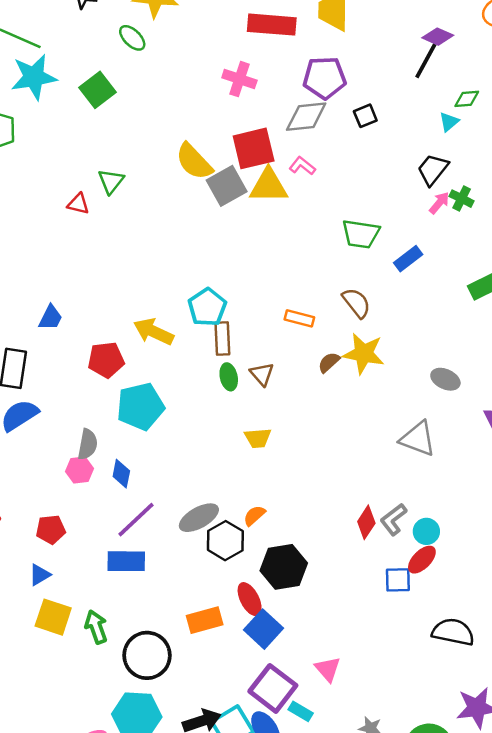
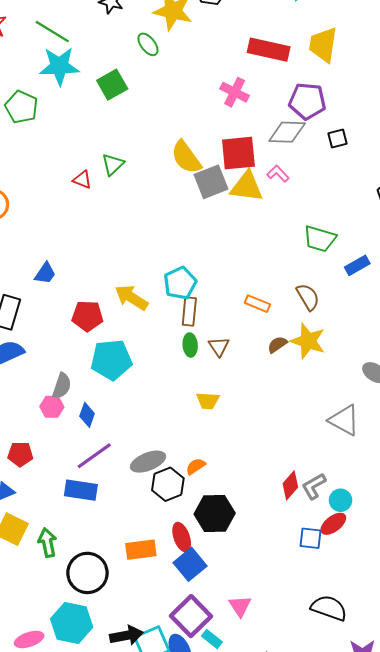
black semicircle: (453, 632) -> (329, 608), moved

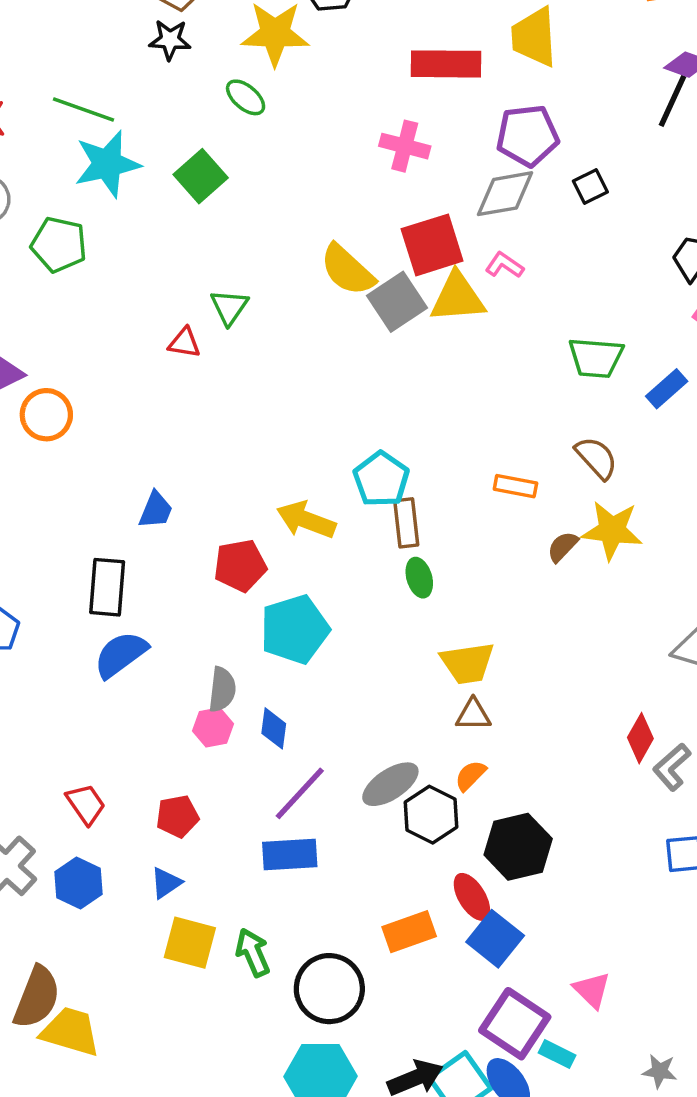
brown triangle: (219, 347) -> (473, 715), moved, turned -45
yellow trapezoid: (208, 401) -> (467, 663), size x1.4
red diamond: (290, 485) -> (640, 738), moved

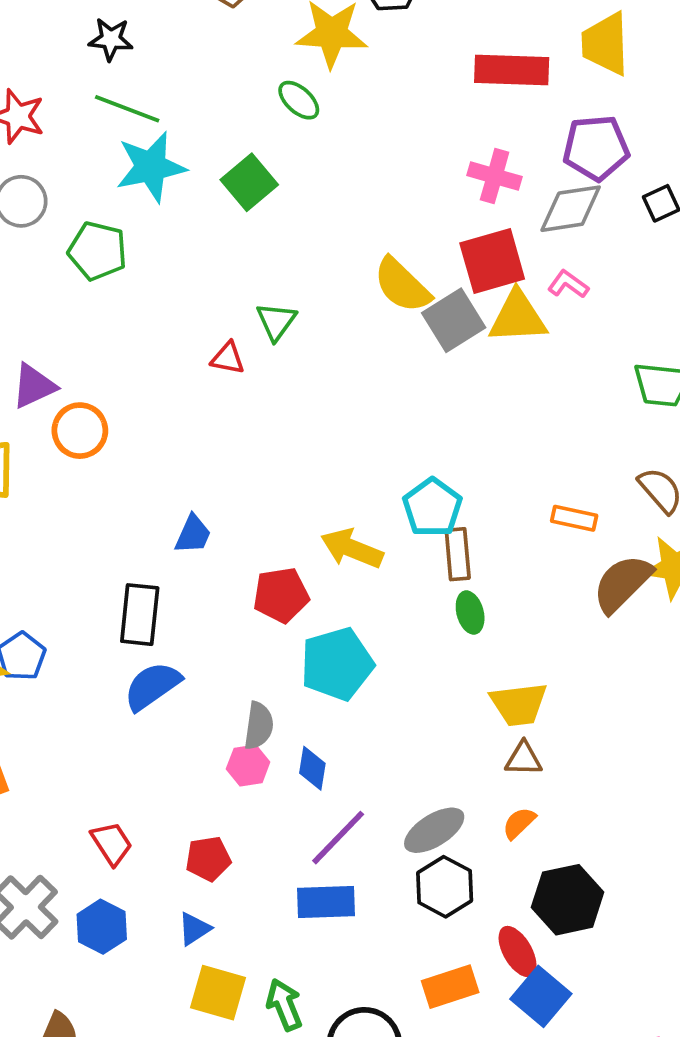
black star: (170, 40) -> (111, 39), moved
pink cross: (405, 146) -> (495, 176), moved
brown semicircle: (563, 547) -> (622, 583), size x1.8
black hexagon: (431, 815) -> (445, 887), moved

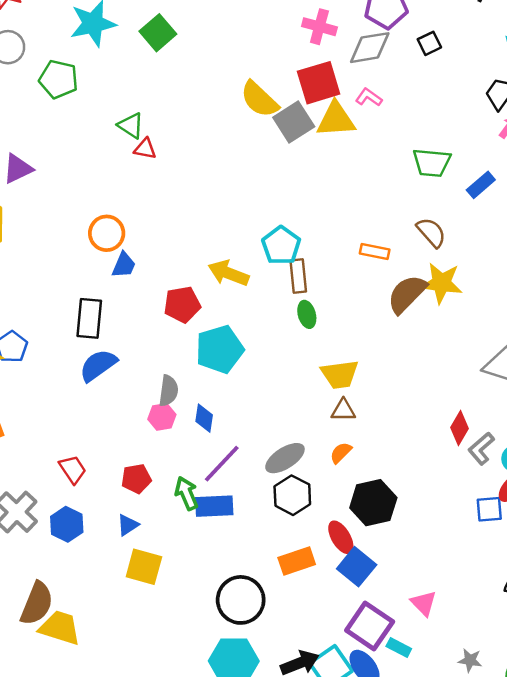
green triangle: (276, 321) -> (131, 126), moved, turned -32
orange circle: (80, 431) -> (107, 233), moved
green arrow: (284, 1005) -> (186, 493), moved

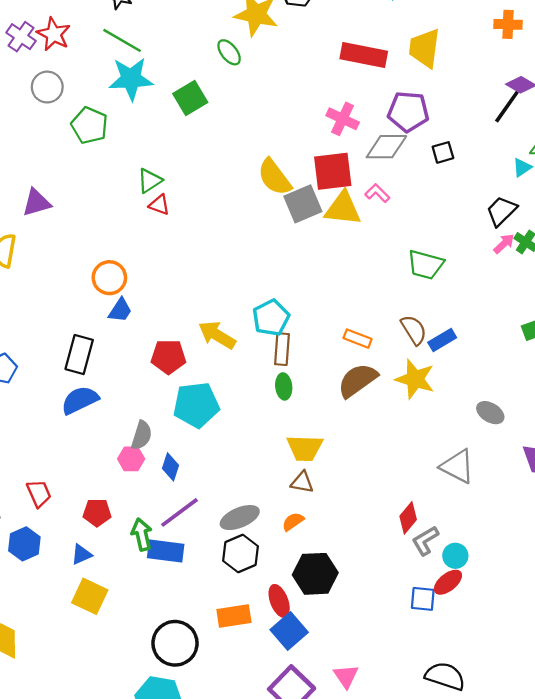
green triangle: (131, 126) -> (150, 181), turned 44
blue rectangle: (481, 185) -> (442, 340), moved
brown semicircle: (407, 294) -> (358, 380), moved

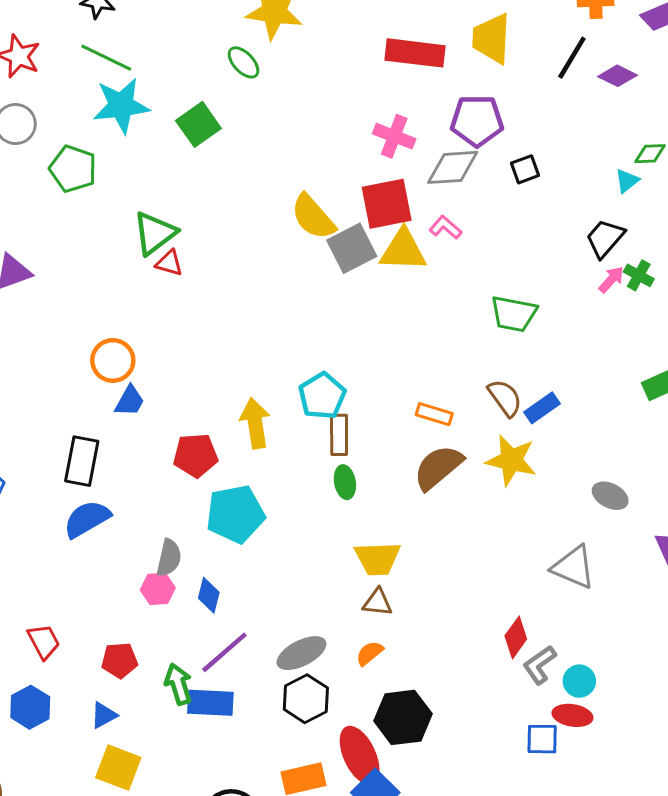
black line: (507, 107) -> (572, 58), moved
green triangle: (150, 181) -> (155, 233), size x1.4
yellow arrow: (217, 335) -> (255, 423), turned 54
red ellipse: (448, 582) -> (572, 715), turned 52
red ellipse: (279, 601) -> (360, 755), size x1.4

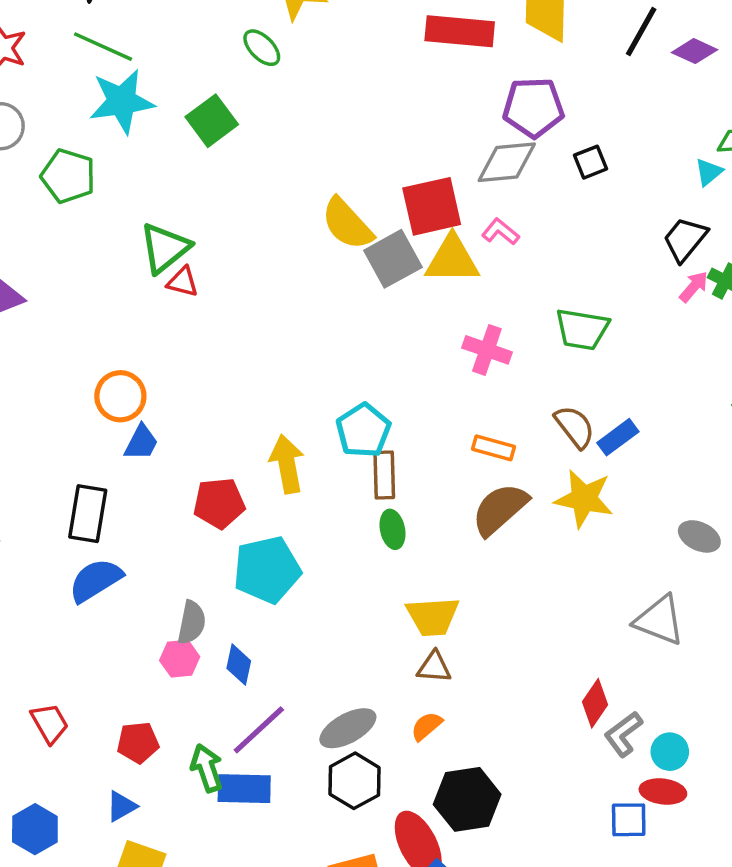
pink cross: (394, 136) -> (487, 350), moved
blue hexagon: (30, 707) -> (35, 829), moved

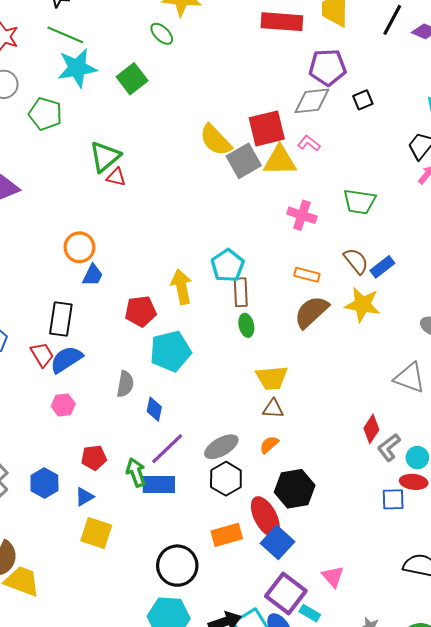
pink hexagon: (180, 659) -> (63, 405), moved
red trapezoid: (50, 723) -> (42, 355), moved
blue hexagon: (35, 829) -> (44, 483), moved

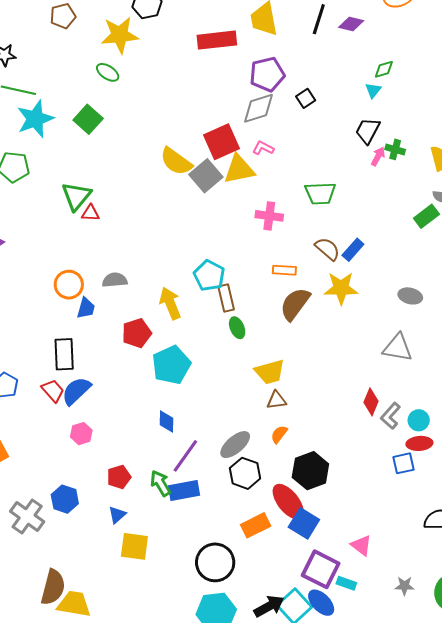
gray semicircle: (125, 384) -> (115, 280), moved, turned -95
blue hexagon: (44, 483) -> (65, 499), moved

